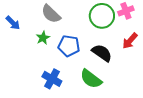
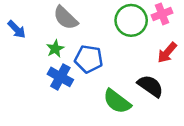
black semicircle: (102, 53) -> (150, 86), moved
blue cross: (52, 79) -> (60, 77), moved

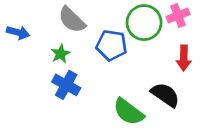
blue arrow: (17, 29) -> (18, 33), turned -30
red arrow: (167, 53) -> (184, 58), turned -40
blue pentagon: (89, 59) -> (112, 45), moved

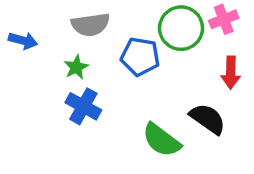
gray semicircle: (72, 20) -> (90, 25), turned -52

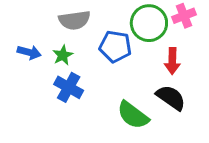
blue arrow: (23, 41) -> (29, 52), moved
red arrow: (231, 73) -> (172, 61), moved

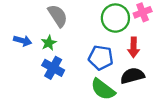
gray semicircle: (74, 20) -> (58, 16), turned -115
blue pentagon: (115, 46) -> (101, 58), moved
black semicircle: (171, 98) -> (132, 76), turned -50

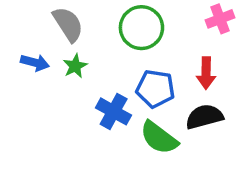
gray semicircle: (58, 16) -> (68, 24), moved
green circle: (115, 18) -> (141, 28), moved
blue cross: (53, 68) -> (114, 111), moved

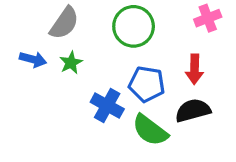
gray semicircle: (68, 24) -> (64, 23), turned 68

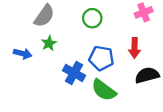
green circle: (134, 26) -> (92, 18), size x0.7
blue arrow: (33, 59) -> (23, 54), moved
black semicircle: (193, 110) -> (147, 75), moved

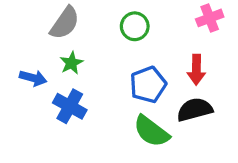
blue pentagon: (101, 58) -> (148, 85), turned -30
blue cross: (74, 73) -> (70, 106), moved
black semicircle: (147, 75) -> (195, 110), moved

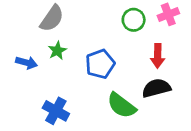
green circle: (135, 26) -> (134, 20), moved
blue pentagon: (148, 85) -> (100, 64), moved
blue cross: (70, 106) -> (56, 111), moved

